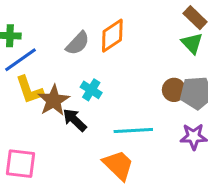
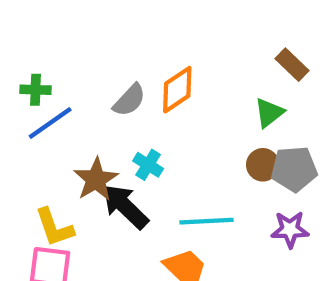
green triangle: (192, 43) -> (269, 113), moved, turned 35
yellow L-shape: (30, 90) -> (54, 227), moved
black arrow: (75, 120) -> (125, 206), size x1.4

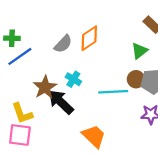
cyan line: (206, 221) -> (113, 92), moved

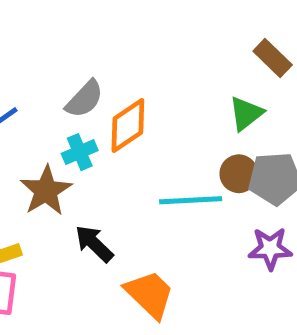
orange diamond: (89, 38) -> (128, 126), moved
cyan cross: (73, 79) -> (80, 152), moved, turned 35
black arrow: (61, 102) -> (94, 244), moved, size x0.7

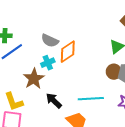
gray semicircle: (85, 99) -> (50, 41), turned 72
cyan line: (191, 200) -> (91, 99), moved

